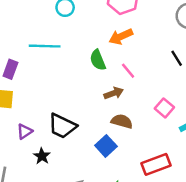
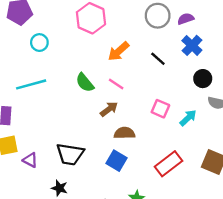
orange arrow: (121, 36) -> (119, 51), moved
purple triangle: (25, 132) -> (30, 160), moved, turned -42

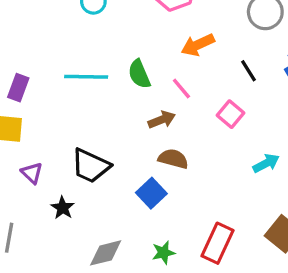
cyan line: (31, 84) -> (86, 77), moved
pink square: (160, 109) -> (231, 114), moved
purple triangle: (30, 160) -> (32, 173), moved
red rectangle: (168, 164) -> (217, 243), moved, turned -44

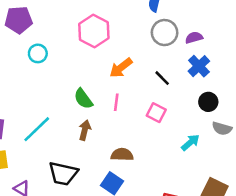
cyan line: (86, 77) -> (37, 129), moved, turned -32
pink line: (181, 88) -> (116, 102), turned 60
brown arrow: (162, 120) -> (85, 130), moved, turned -42

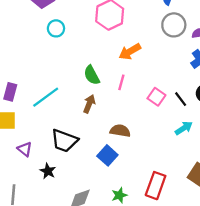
black line: (162, 78) -> (181, 99), moved

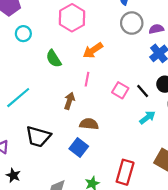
green semicircle: (92, 75) -> (54, 59), moved
brown arrow: (89, 104) -> (69, 101), moved
black star: (48, 171) -> (13, 175), moved

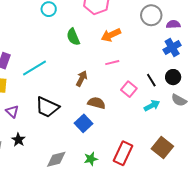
pink line: (87, 79) -> (112, 63), moved, turned 56
pink square: (120, 90) -> (129, 89), moved

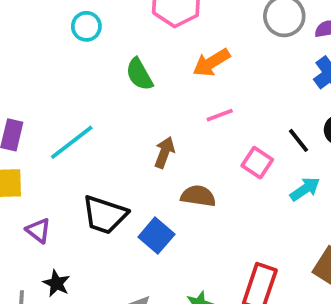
blue square: (84, 123) -> (156, 236), moved

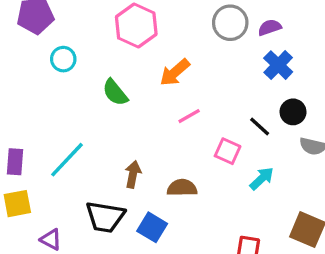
brown arrow: (164, 152) -> (133, 174), moved
cyan arrow: (305, 189) -> (262, 179), moved

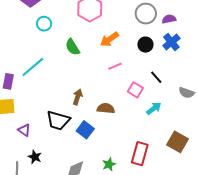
black circle: (293, 112) -> (145, 45), moved
cyan line: (67, 160) -> (33, 67), moved

